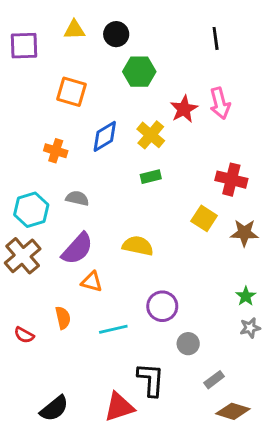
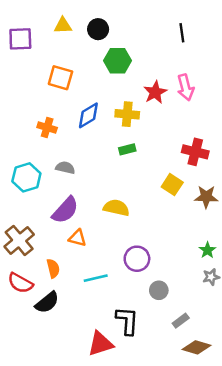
yellow cross: (151, 135) -> (127, 114), turned -35
brown cross: (23, 256) -> (19, 240), moved
red semicircle: (24, 335) -> (20, 283), size x1.5
black semicircle: (54, 408) -> (47, 302), moved

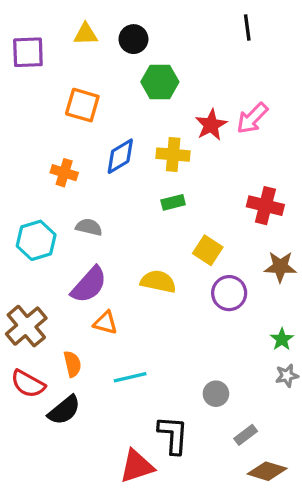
black line: (182, 33) -> (247, 28), moved
pink arrow: (186, 87) -> (252, 118), turned 60
yellow square: (172, 185) -> (208, 250), moved
purple circle: (137, 259) -> (229, 293), moved

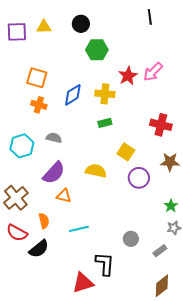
yellow triangle: (86, 34) -> (44, 27), moved
orange square: (82, 105) -> (37, 78), moved
gray rectangle: (246, 435) -> (160, 251), moved
brown diamond: (267, 471) -> (162, 286), turned -55

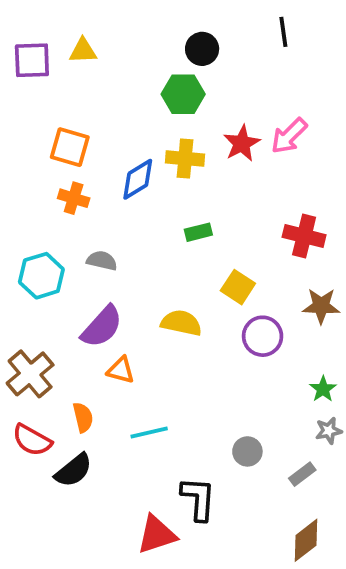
black circle: (81, 24) -> (202, 49), moved
yellow cross: (105, 94) -> (185, 158), moved

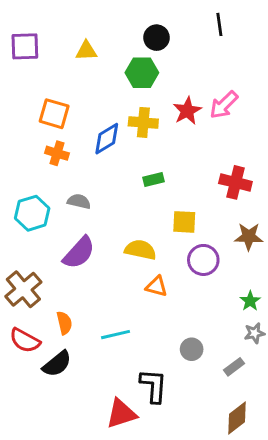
yellow triangle: (83, 51) -> (86, 51), moved
yellow square: (238, 287) -> (184, 222), turned -30
orange triangle: (121, 370) -> (156, 286), moved

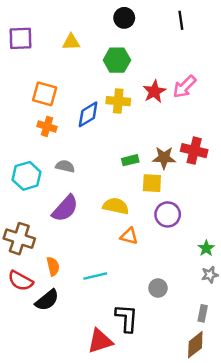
black circle: (156, 38) -> (124, 18), moved
green rectangle: (154, 180) -> (130, 160), moved
brown star: (249, 237) -> (164, 158), moved
brown cross: (23, 289) -> (19, 239), turned -32
gray rectangle: (234, 367) -> (203, 313), moved, turned -42

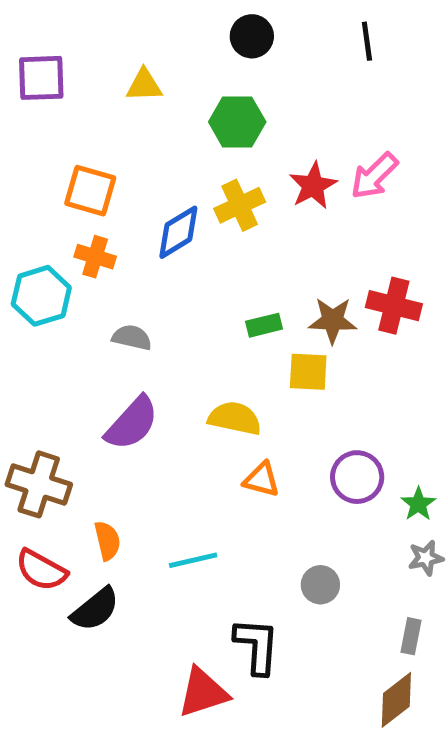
yellow cross: (118, 101) -> (240, 205), turned -30
cyan hexagon: (27, 176) -> (41, 296), moved
purple circle: (168, 214) -> (357, 477), moved

